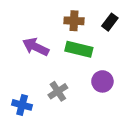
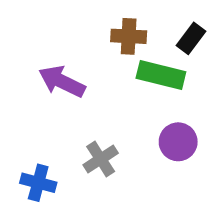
green rectangle: (79, 49) -> (161, 75), moved

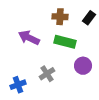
green rectangle: (161, 75) -> (65, 42), moved
blue cross: (38, 183) -> (18, 85), turned -35

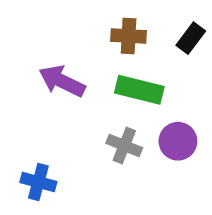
gray cross: (47, 74) -> (124, 145), moved, turned -35
blue cross: (18, 85) -> (38, 182), turned 35

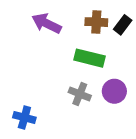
brown cross: (129, 36) -> (96, 22), moved
purple arrow: (62, 81) -> (47, 23), moved

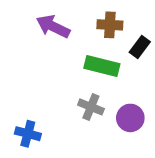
black rectangle: (123, 25) -> (140, 47), moved
purple circle: (114, 91) -> (130, 118), moved

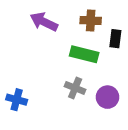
black rectangle: (140, 47) -> (115, 39), turned -30
blue cross: (28, 134) -> (17, 100), moved

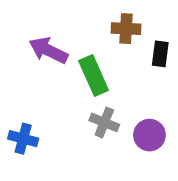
purple arrow: (44, 22) -> (48, 50), moved
green rectangle: (84, 54) -> (94, 76), moved, turned 52

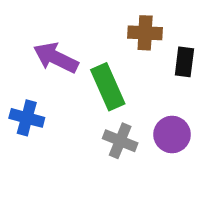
purple circle: (149, 135) -> (172, 135), moved
blue cross: (23, 139) -> (27, 118), moved

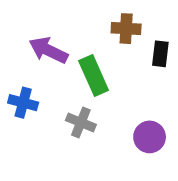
purple circle: (172, 135) -> (150, 137), moved
gray cross: (120, 141) -> (81, 122), moved

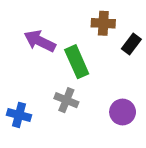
black rectangle: (160, 54) -> (131, 44), turned 30
blue cross: (23, 103) -> (19, 115), moved

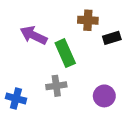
black rectangle: (131, 44) -> (112, 38), turned 36
gray cross: (66, 100) -> (56, 86), turned -30

